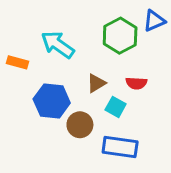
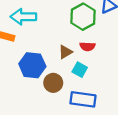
cyan arrow: (58, 45) -> (23, 17), moved, turned -35
red semicircle: (136, 83) -> (87, 46), moved

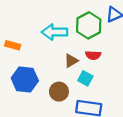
cyan arrow: (23, 17) -> (55, 32), moved
blue hexagon: (32, 65) -> (25, 79), moved

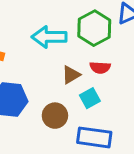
cyan square: (85, 78) -> (90, 98), turned 32

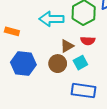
brown circle: (55, 116) -> (58, 64), moved

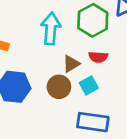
cyan arrow: (51, 19) -> (51, 29), turned 95

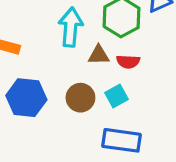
brown triangle: (71, 64) -> (99, 55), moved, turned 30

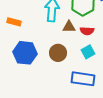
cyan square: (117, 96) -> (88, 52), moved

